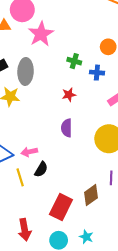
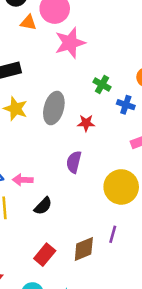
gray ellipse: (26, 71) -> (54, 108), moved
black semicircle: (41, 169) -> (43, 206), moved
red rectangle: (61, 207) -> (45, 255), size x0.7

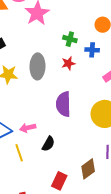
red star: (86, 123) -> (68, 63), moved
purple semicircle: (74, 162) -> (63, 104), size x1.4

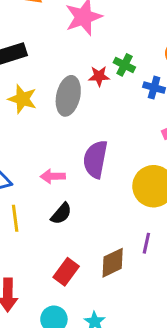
red star: (68, 63) -> (99, 76), moved
pink arrow: (28, 128) -> (53, 176), moved

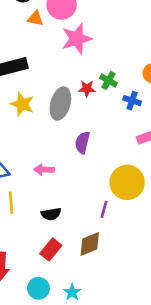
purple semicircle: (95, 159) -> (82, 143), moved, size x0.7
black semicircle: (61, 214) -> (51, 214), moved, turned 36
purple line: (146, 243) -> (104, 209), moved

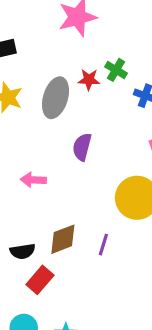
purple line: (104, 209) -> (103, 245), moved
black semicircle: (51, 214) -> (23, 251), moved
brown diamond: (90, 244) -> (63, 239), moved

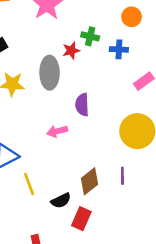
pink arrow: (33, 180) -> (57, 131), moved

